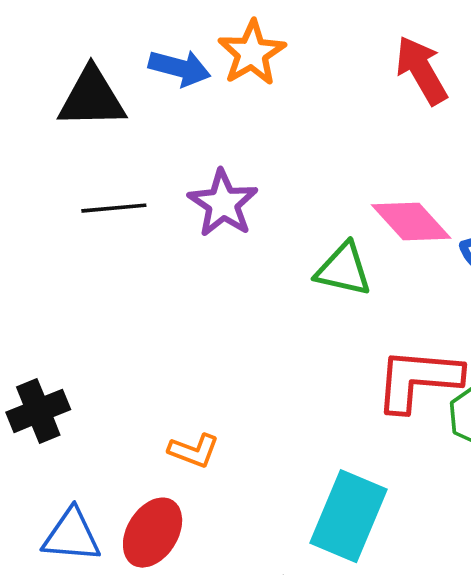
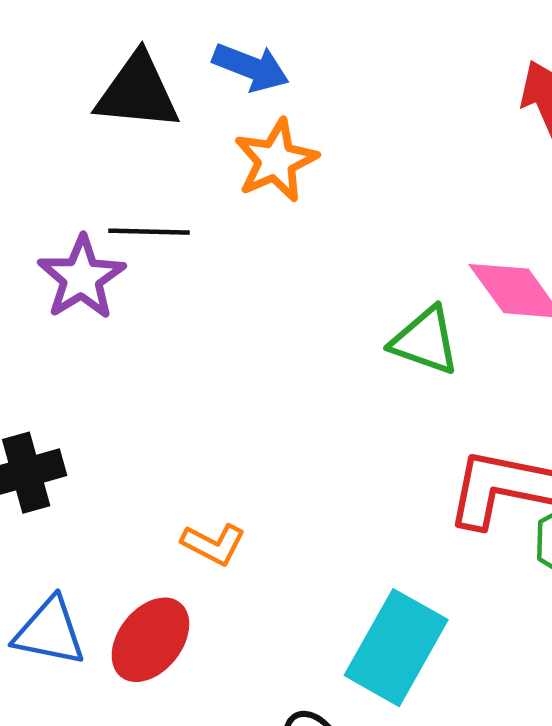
orange star: (252, 53) -> (276, 160), moved
purple star: (223, 203) -> (82, 278), moved

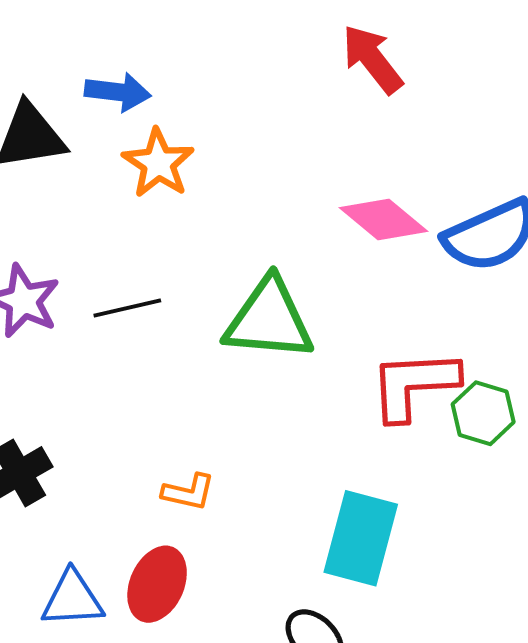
black line: (149, 232) -> (127, 308), moved
green triangle: (425, 341) -> (269, 320), moved, size x1.5

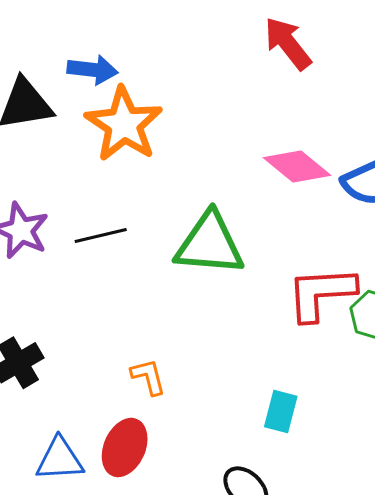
orange star: (158, 163) -> (124, 124), size x1.4
orange L-shape: (188, 492) -> (148, 377), turned -117
cyan rectangle: (361, 538) -> (281, 412), size x0.6

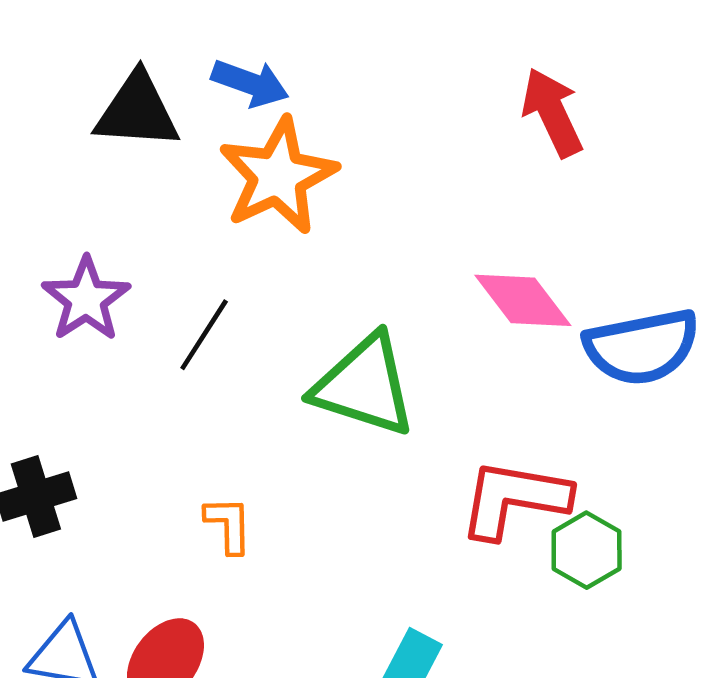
black line: (101, 236) -> (204, 335), turned -57
orange L-shape: (148, 377) -> (229, 525), moved

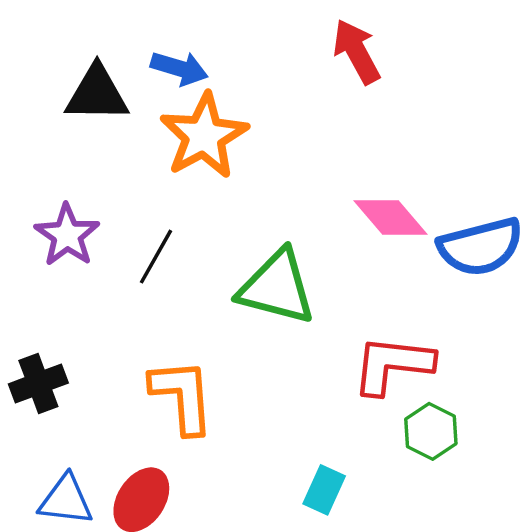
red arrow: (552, 112) -> (357, 52), moved
orange L-shape: (229, 525) -> (182, 396), size x1.8
green hexagon: (587, 550) -> (431, 431), moved

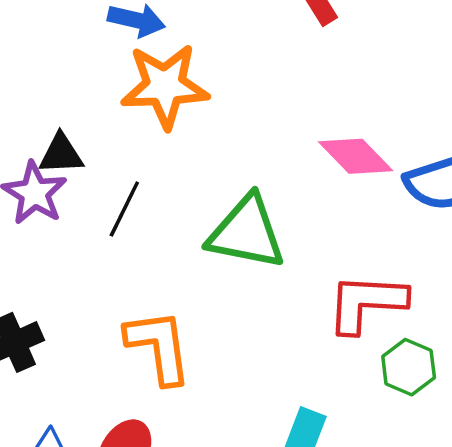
black triangle: (97, 94) -> (61, 154), moved, size x0.7
orange star: (204, 136) -> (165, 86), turned 30

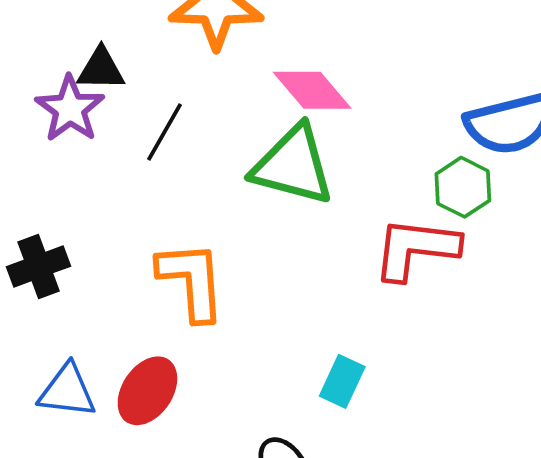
pink diamond: (356, 156) -> (312, 90), moved
green hexagon: (409, 367) -> (463, 187), moved

